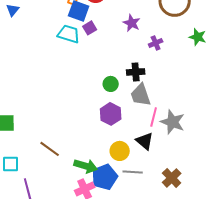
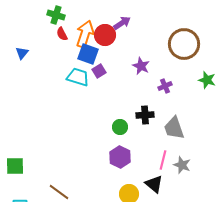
gray trapezoid: (141, 95) -> (174, 128), moved
gray star: (173, 122) -> (182, 165), size x0.7

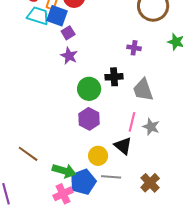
purple star: (141, 66) -> (69, 56), moved
cyan trapezoid: (78, 77) -> (38, 16), moved
purple cross: (165, 86) -> (134, 48), turned 32
green circle: (120, 127) -> (89, 89), size x1.5

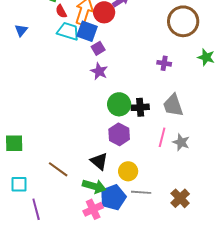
black cross: (114, 77) -> (140, 107), moved
black triangle: (123, 146) -> (99, 161), moved

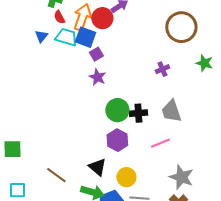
blue triangle: (21, 30) -> (41, 36), moved
purple cross: (164, 63) -> (162, 69), turned -32
pink line: (162, 137) -> (160, 143), turned 54
gray star: (181, 142) -> (181, 177), moved, size x1.4

